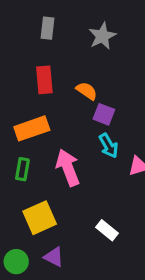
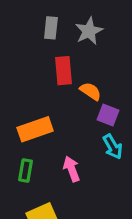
gray star: (102, 36) -> (89, 31), moved
red rectangle: (44, 80) -> (64, 71), moved
pink arrow: (68, 168) -> (71, 169), size x0.7

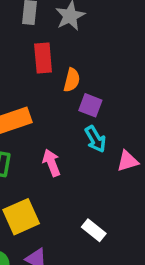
orange semicircle: (91, 91) -> (72, 80), turned 70

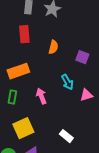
red rectangle: (43, 58) -> (24, 34), moved
purple square: (90, 105) -> (82, 57), moved

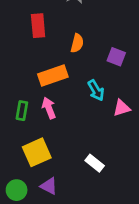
orange rectangle: (18, 71) -> (53, 76), moved
pink arrow: (41, 96) -> (49, 108), moved

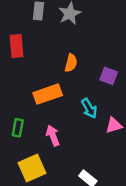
red rectangle: (38, 26) -> (16, 46), moved
pink arrow: (49, 108) -> (53, 136), moved

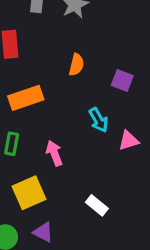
orange rectangle: (48, 94) -> (26, 98), moved

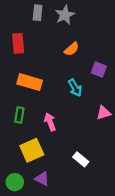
orange semicircle: (76, 65) -> (72, 49), moved, turned 35
orange rectangle: (26, 98) -> (30, 82), turned 35
cyan arrow: (99, 120) -> (75, 88), moved

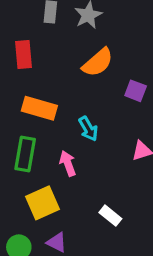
orange semicircle: (72, 49) -> (98, 62), size x1.5
cyan arrow: (75, 88) -> (88, 129), moved
green rectangle: (19, 115) -> (25, 154), size x1.5

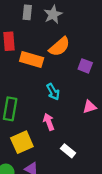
orange rectangle: (39, 108) -> (32, 60), moved
pink arrow: (68, 163) -> (49, 122), moved

